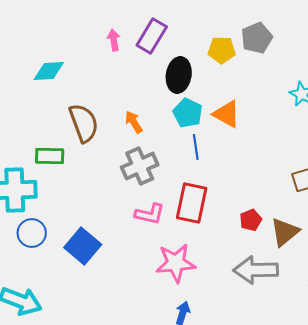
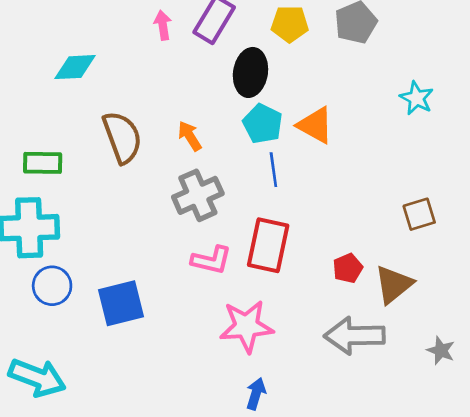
yellow pentagon: (222, 50) -> (290, 24), moved
green rectangle: (50, 156) -> (43, 163), moved
blue square: (83, 246) -> (121, 303), turned 36

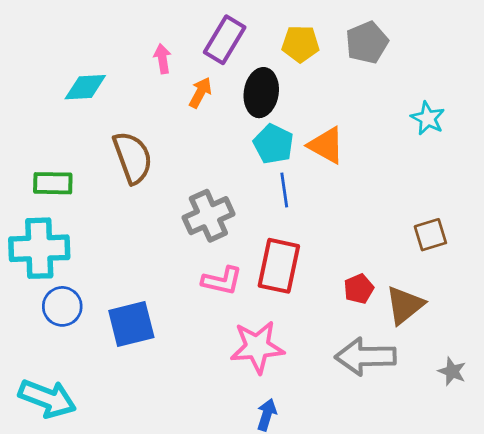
pink arrow: (163, 25) -> (162, 59), moved
orange arrow: (190, 136) -> (200, 93), moved, turned 60

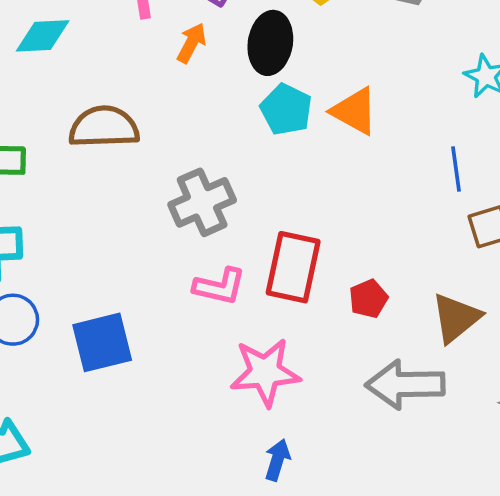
brown semicircle: (133, 158) -> (104, 127), turned -72
blue line: (284, 190) -> (456, 169), moved
red pentagon: (359, 289) -> (368, 299), moved

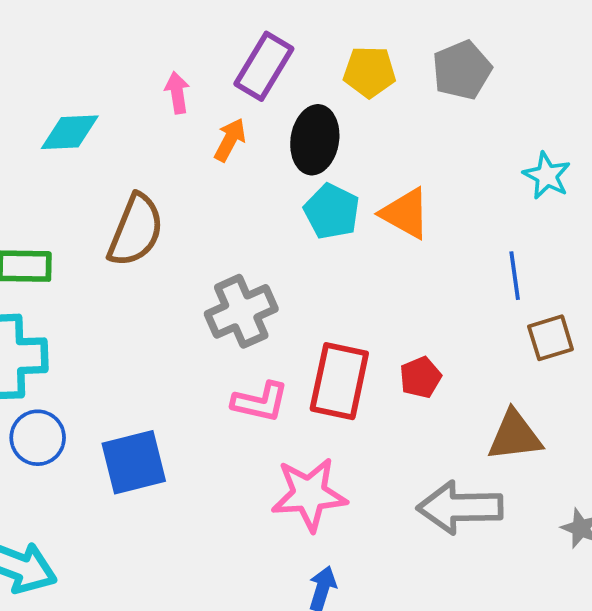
brown semicircle: (104, 127) -> (136, 230), turned 114
red pentagon: (368, 299) -> (420, 377), moved
brown triangle: (456, 318) -> (515, 436), turned 32

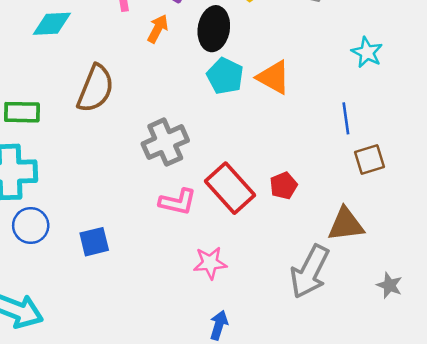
red rectangle: (339, 381) -> (230, 188), turned -54
blue square: (134, 462) -> (94, 242), size x0.7
pink star: (309, 494) -> (210, 263), size x0.7
gray arrow: (460, 507) -> (310, 272), turned -62

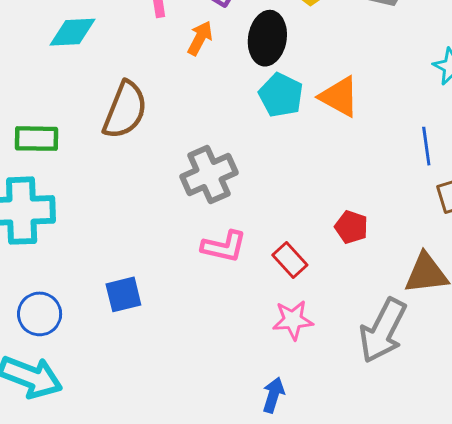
red pentagon: (284, 186) -> (351, 227), turned -30
red rectangle: (230, 188) -> (290, 260), moved, size x0.6
blue circle: (31, 226) -> (40, 314), moved
pink star: (210, 263) -> (293, 320), moved

